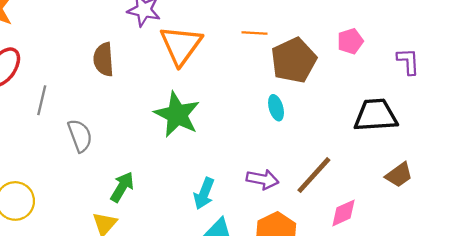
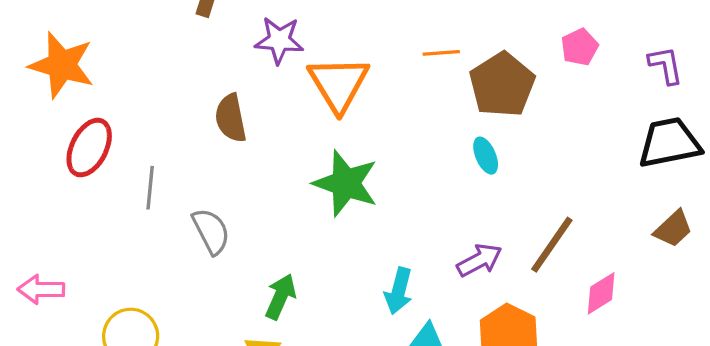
black trapezoid: (376, 115) -> (669, 143), moved
purple arrow: (262, 179) -> (479, 260), turned -32

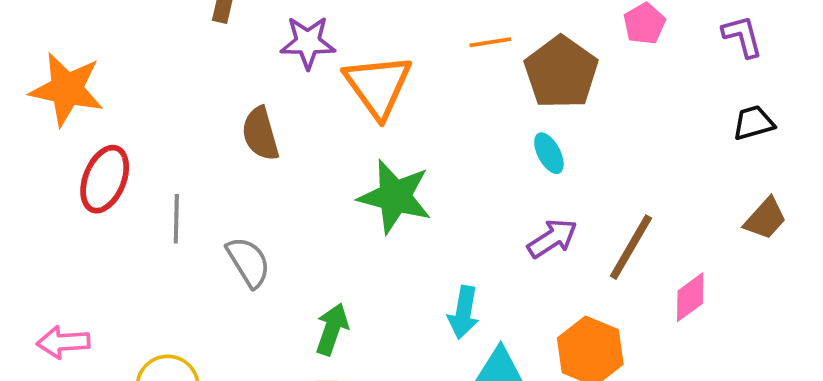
black trapezoid: (669, 143) -> (753, 123), size x0.6
purple arrow: (479, 260) -> (552, 238), moved

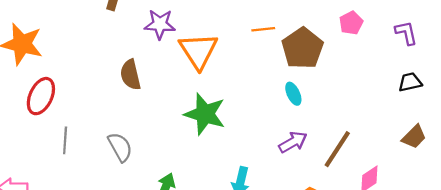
gray line: (176, 219) -> (65, 140), moved

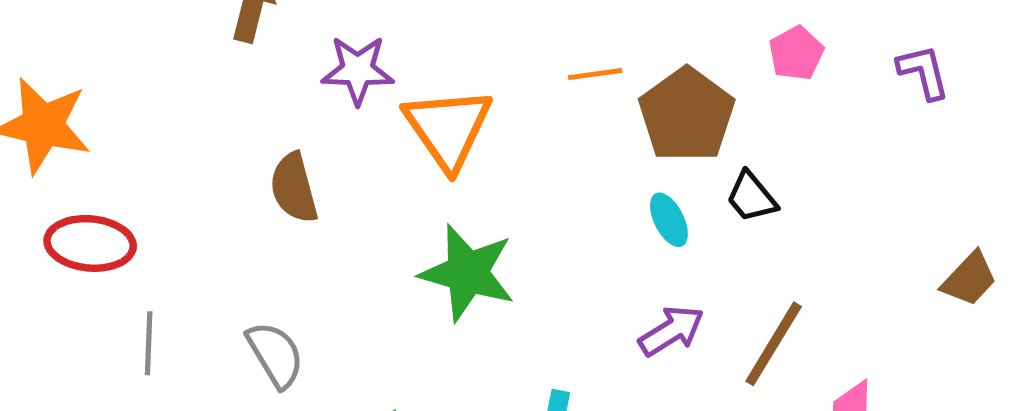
black trapezoid: (410, 82) -> (751, 197), moved, turned -115
red ellipse: (41, 96) -> (90, 243), turned 72
brown trapezoid: (414, 137) -> (969, 279), moved

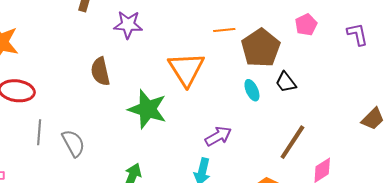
orange triangle: (448, 128) -> (186, 69), moved
green star: (467, 273) -> (147, 109), moved
purple arrow: (671, 331) -> (218, 136), moved
gray semicircle: (275, 355) -> (73, 143), moved

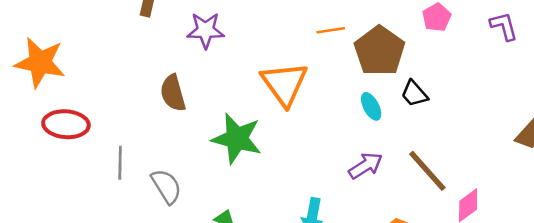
gray line: (39, 132) -> (120, 163), moved
purple arrow: (218, 136) -> (366, 166), moved
brown line: (292, 142) -> (427, 171), turned -72
gray semicircle: (73, 143) -> (166, 186), moved

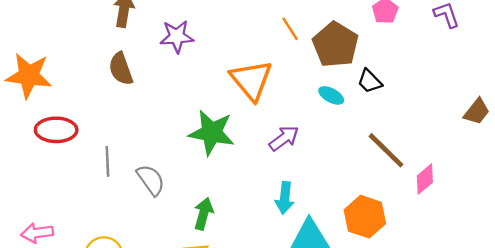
orange line: (331, 30) -> (290, 29), turned 70
brown semicircle: (173, 93) -> (121, 69), moved
cyan ellipse: (371, 106) -> (331, 95), turned -30
purple arrow: (366, 166) -> (284, 138), moved

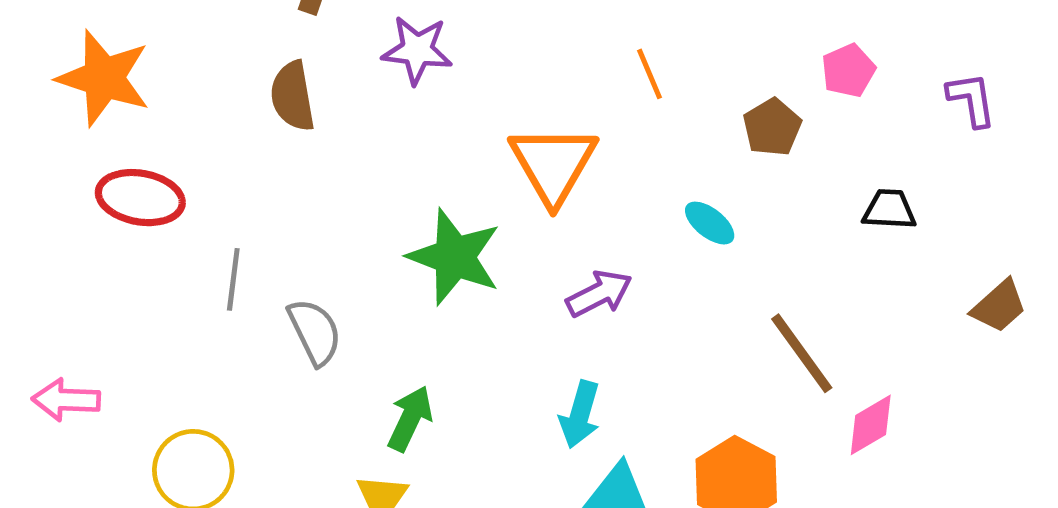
brown pentagon: (335, 45) -> (772, 127), moved, size x0.6
black trapezoid: (370, 81) -> (889, 209), moved, turned 128

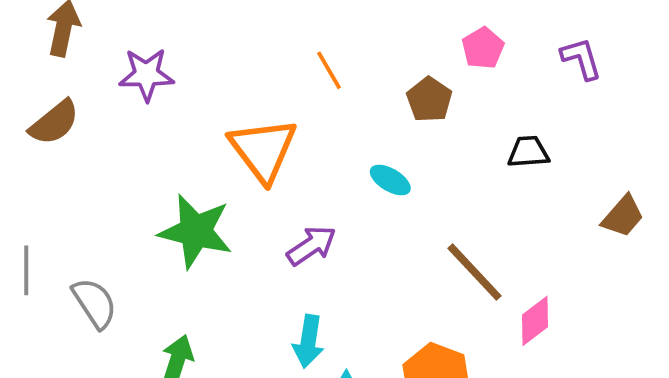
brown semicircle: (293, 96) -> (54, 122), turned -112

